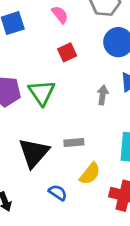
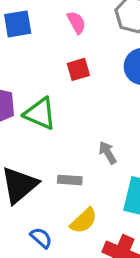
green triangle: (42, 93) -> (40, 114), turned -40
gray arrow: (103, 95) -> (108, 153), moved, turned -48

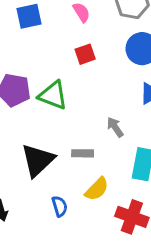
blue semicircle: (41, 238) -> (60, 206), turned 35

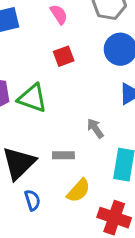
blue semicircle: (60, 206) -> (32, 200), moved

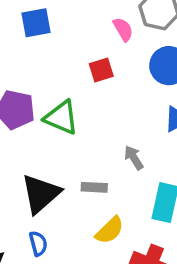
pink semicircle: (59, 14) -> (123, 29), moved
blue semicircle: (32, 200) -> (38, 243), moved

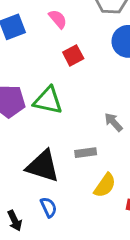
pink semicircle: (123, 29) -> (58, 19), moved
black triangle: (41, 194) -> (43, 166), turned -51

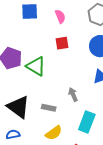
blue semicircle: (48, 207) -> (13, 134), turned -96

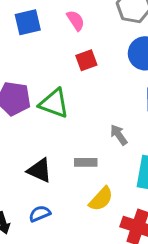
black triangle: (18, 107) -> (40, 170), size x0.7

